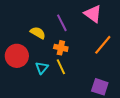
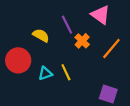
orange cross: (61, 48) -> (82, 41), moved, turned 32
cyan triangle: (42, 68) -> (45, 73), turned 32

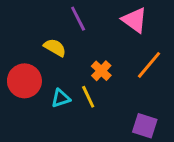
purple line: (67, 25) -> (78, 19), moved
orange cross: (82, 41) -> (101, 71), moved

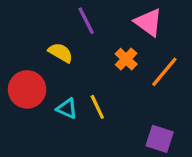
orange cross: (101, 71) -> (126, 59), moved
cyan triangle: (61, 98) -> (67, 109), turned 42

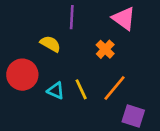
purple line: (86, 21) -> (72, 17), turned 30
orange line: (164, 72) -> (114, 88), moved

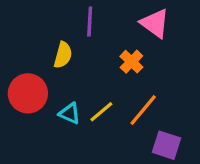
yellow semicircle: (50, 44) -> (63, 55), turned 75
yellow line: (81, 89) -> (101, 112), turned 75

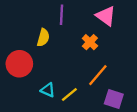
yellow line: (101, 112) -> (69, 94), moved
cyan triangle: (70, 113) -> (48, 90), moved

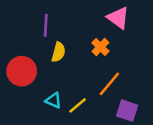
purple line: (61, 15) -> (46, 25), moved
yellow semicircle: (43, 38) -> (58, 52), moved

